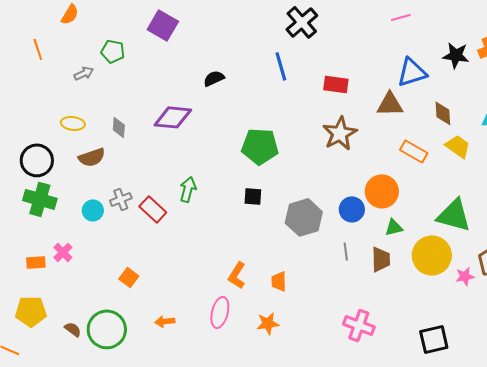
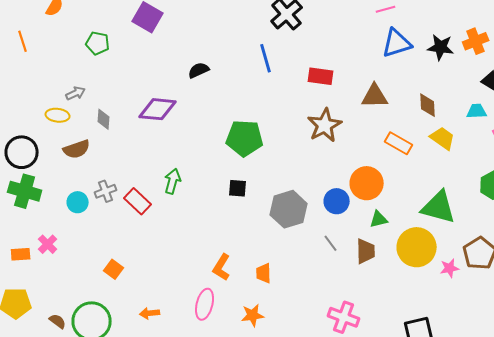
blue triangle: (412, 72) -> (397, 43), moved
gray arrow: (84, 73) -> (76, 93), moved
gray line: (346, 251) -> (331, 243), turned -30

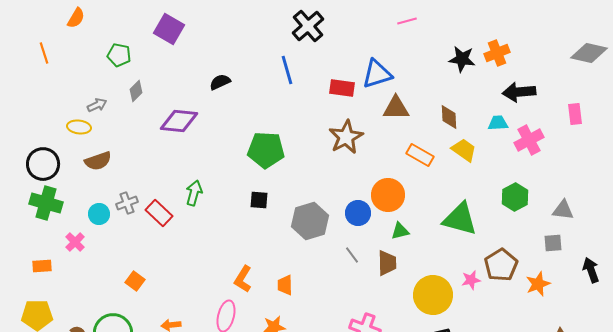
blue triangle: (397, 43) -> (377, 74), moved
gray diamond: (104, 119) -> (136, 91), moved, turned 40
pink cross: (48, 244) -> (75, 242), moved
yellow circle: (417, 247) -> (433, 295), moved

